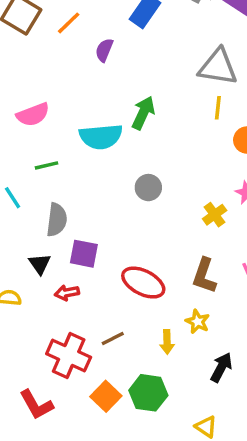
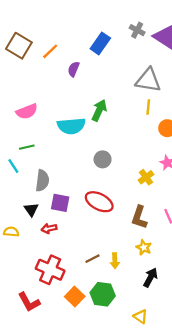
green line: (47, 165) -> (27, 147), moved
red ellipse: (143, 283) -> (99, 202), moved
yellow star: (198, 322) -> (144, 247), moved
brown line: (113, 339) -> (93, 259), moved

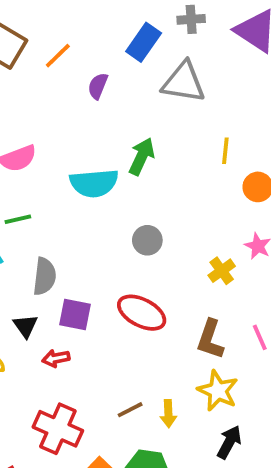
gray cross: (137, 30) -> (191, 19), moved, turned -32
gray triangle: (148, 80) -> (184, 82), moved
yellow star: (144, 247) -> (218, 391), size x1.5

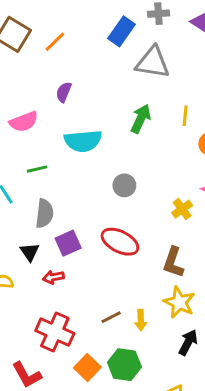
purple semicircle: (98, 86) -> (64, 92), moved
green arrow: (142, 156) -> (141, 119), moved
green line: (18, 219) -> (37, 169), moved
purple square: (75, 315) -> (68, 243), turned -35

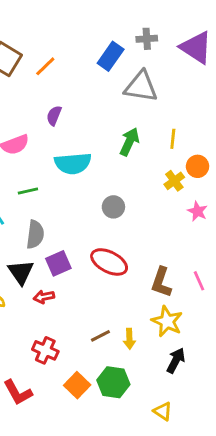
yellow cross: (182, 209) -> (174, 181), moved
black triangle: (30, 252) -> (21, 272), size x1.4
red cross: (55, 332) -> (45, 350), size x0.7

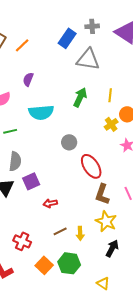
red ellipse: (109, 262) -> (91, 166), moved, turned 30
red arrow: (44, 297) -> (50, 203), moved

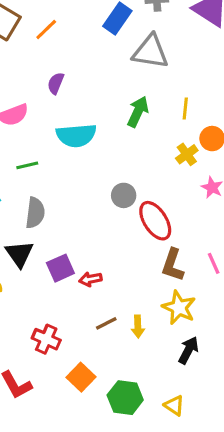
gray circle: (69, 142) -> (124, 195), moved
purple square: (31, 181) -> (60, 268), moved
green hexagon: (69, 263) -> (125, 398), moved

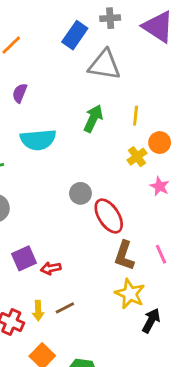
yellow arrow: (138, 327) -> (38, 311), moved
black arrow: (188, 350) -> (151, 321), moved

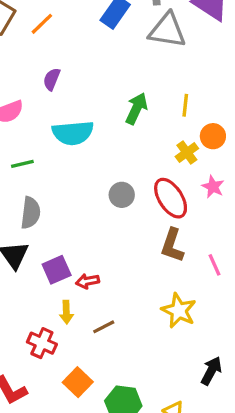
gray triangle: (104, 65) -> (167, 30), moved
red ellipse: (109, 216) -> (171, 198), moved
brown L-shape: (124, 256) -> (172, 245), moved
yellow arrow: (38, 311) -> (66, 312), moved
black arrow: (151, 321) -> (211, 371), moved

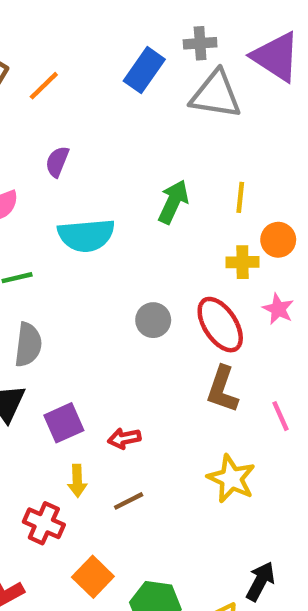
yellow cross: (187, 152) -> (242, 262), turned 35
red arrow: (88, 281) -> (124, 438), moved
black arrow: (211, 371) -> (260, 581), moved

